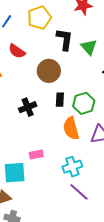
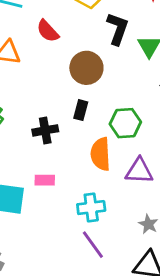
black rectangle: (60, 100) -> (81, 110), moved
black cross: (28, 107) -> (45, 130), moved

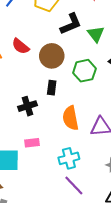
black L-shape: (118, 29) -> (71, 24), turned 55
red semicircle: (48, 31) -> (20, 46), moved
green hexagon: (125, 123) -> (84, 71), moved

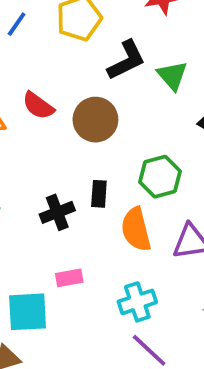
green hexagon: (84, 71) -> (160, 177), moved
black rectangle: (52, 88) -> (99, 194), moved

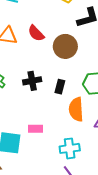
black cross: (57, 212) -> (32, 81), moved

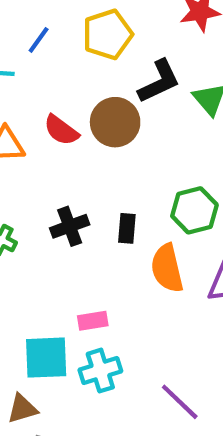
brown circle: (65, 46) -> (115, 122), moved
cyan cross: (70, 148) -> (100, 371), moved

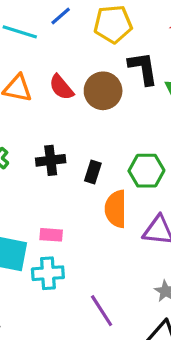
black L-shape: (159, 81) -> (143, 68), turned -87

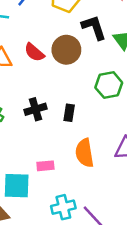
green hexagon: (146, 171) -> (109, 85), moved
orange semicircle: (116, 209) -> (85, 153), moved
cyan cross: (48, 273) -> (63, 207), moved

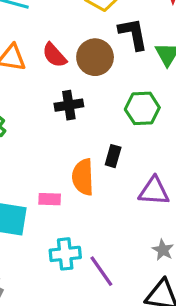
black cross: (36, 109) -> (69, 105), moved
black rectangle: (69, 113) -> (113, 156), moved
orange semicircle: (85, 153) -> (83, 177), moved

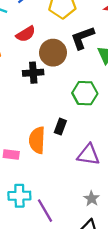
black L-shape: (133, 34) -> (82, 38), turned -104
red semicircle: (54, 55) -> (26, 34), moved, turned -84
black cross: (69, 105) -> (33, 73), moved

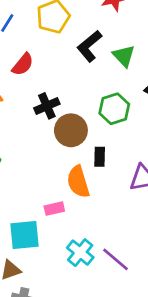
brown circle: (53, 53) -> (71, 130), moved
cyan cross: (19, 196) -> (80, 253), turned -30

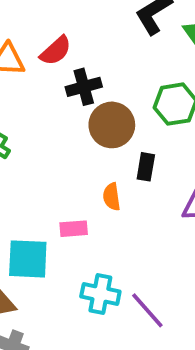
red semicircle: (23, 64) -> (56, 51), moved
orange semicircle: (78, 182) -> (112, 197), size x0.6
cyan cross: (80, 253) -> (100, 294), turned -36

